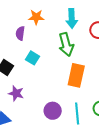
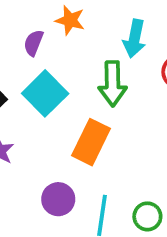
cyan square: (33, 58) -> (45, 93), size x1.6
orange rectangle: (76, 75) -> (91, 142), moved

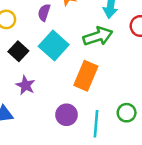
green arrow: (113, 84) -> (98, 36), turned -104
green circle: (147, 216) -> (127, 113), moved

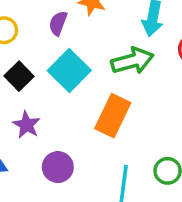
purple circle: (67, 115) -> (58, 167), moved

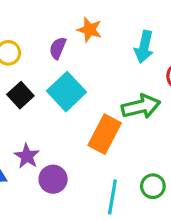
green arrow: (132, 61) -> (141, 107), moved
purple star: (27, 125) -> (27, 156), moved

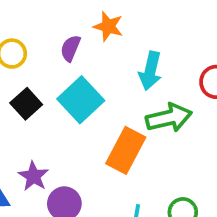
cyan arrow: (144, 47) -> (150, 71), moved

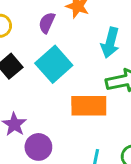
orange rectangle: (126, 150) -> (89, 106), turned 60

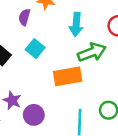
cyan square: (54, 64) -> (35, 49), size x0.7

